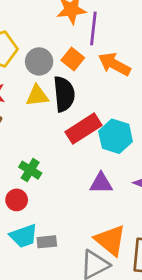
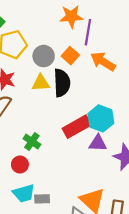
red rectangle: (84, 129) -> (77, 127), moved
purple triangle: (101, 183) -> (98, 143), moved

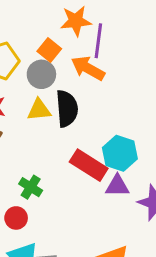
orange square: (70, 56) -> (49, 50), moved
orange arrow: (103, 61) -> (88, 68), moved
red rectangle: (77, 127) -> (89, 165), turned 64

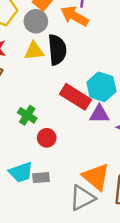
red circle: (16, 218) -> (47, 138), moved

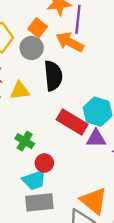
yellow triangle: (34, 51) -> (20, 91), moved
cyan trapezoid: (21, 172) -> (34, 180), moved
gray rectangle: (41, 178) -> (39, 202), size x1.6

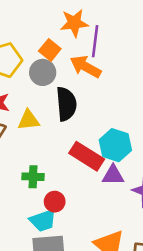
green cross: (25, 141) -> (33, 177), turned -30

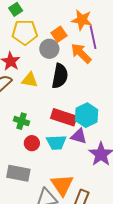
purple line: (95, 41) -> (93, 37), turned -35
red rectangle: (87, 156) -> (64, 117), turned -30
cyan trapezoid: (43, 220) -> (56, 142), moved

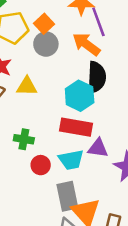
orange square: (59, 34) -> (44, 24), moved
black semicircle: (60, 76) -> (97, 77), moved
cyan hexagon: (86, 115) -> (80, 96), moved
gray rectangle: (18, 173) -> (67, 196), moved, turned 75

